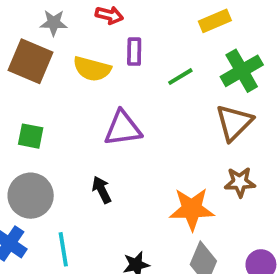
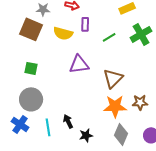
brown triangle: (234, 123) -> (113, 78), moved
brown star: (240, 182) -> (140, 102), moved
black arrow: (102, 190) -> (68, 121), moved

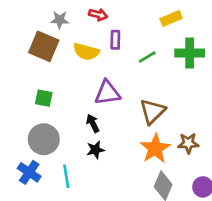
green cross: (141, 34) -> (190, 53), turned 30
orange star: (115, 106) -> (155, 148), turned -30
black arrow: (68, 121) -> (93, 123), moved
black star: (86, 135) -> (95, 150), moved

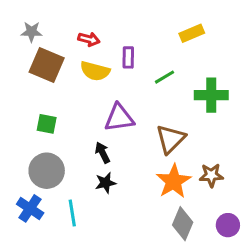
red arrow: (98, 15) -> (89, 39), moved
gray star: (60, 20) -> (32, 32), moved
green cross: (190, 53) -> (211, 95), moved

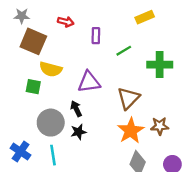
yellow semicircle: (95, 71) -> (51, 69), moved
gray circle: (47, 171) -> (51, 123), moved

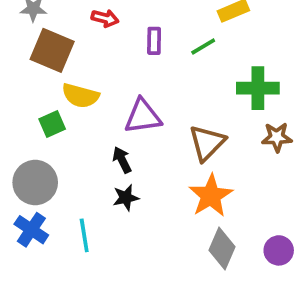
green line: (124, 51) -> (203, 47), moved
green square: (33, 87) -> (52, 124), turned -35
gray circle: (51, 123) -> (35, 182), moved
brown star: (160, 126) -> (277, 137), moved

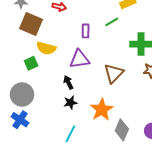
purple rectangle: (154, 41) -> (86, 31), moved
orange star: (211, 196) -> (102, 110), moved
cyan line: (84, 235) -> (70, 134), moved, turned 36

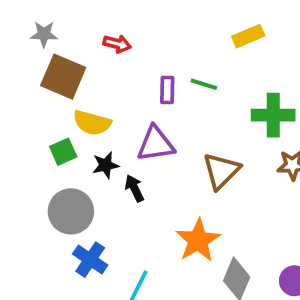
green line: (112, 22) -> (204, 84), moved, turned 48
gray circle: (22, 94) -> (71, 211), moved
black star: (70, 103) -> (106, 165), moved
blue cross: (20, 120) -> (90, 260), moved

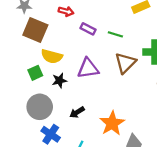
purple rectangle: (167, 90) -> (88, 29), moved, turned -64
brown triangle: (221, 171) -> (125, 63), moved
black arrow: (134, 188) -> (77, 112), moved, turned -96

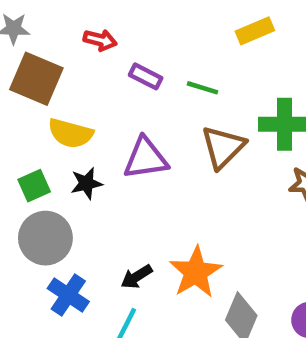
green square: (35, 73) -> (34, 186), moved
black arrow: (77, 112) -> (137, 277), moved

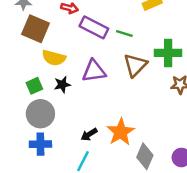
purple rectangle: (146, 76) -> (94, 27), size x1.6
blue cross: (68, 295) -> (40, 144), moved, turned -35

